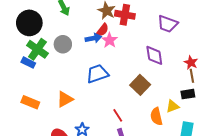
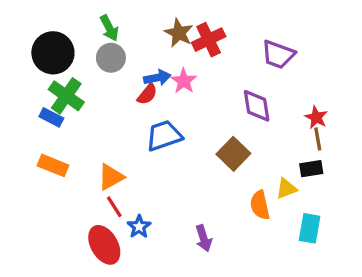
red cross: (125, 15) -> (209, 40), turned -36
red semicircle: (102, 30) -> (147, 94), moved
gray circle: (63, 44) -> (111, 58), moved
orange rectangle: (30, 102) -> (53, 165), moved
red line: (118, 115) -> (114, 207), moved

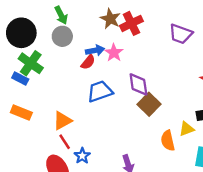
purple diamond: (257, 106) -> (138, 84), moved

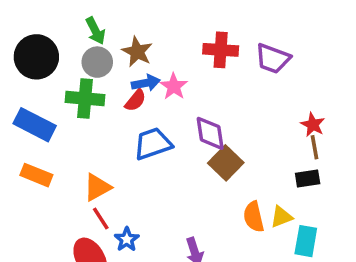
brown star: (110, 19) -> (137, 52), moved
red cross: (131, 23) -> (221, 50), moved, turned 30
green cross: (31, 63) -> (85, 99), moved, turned -30
blue rectangle: (20, 78) -> (35, 125), size x1.6
yellow triangle: (186, 129) -> (281, 217), moved

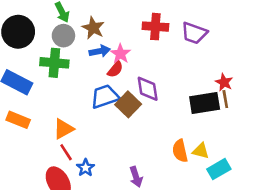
red semicircle: (135, 100) -> (115, 69), moved
brown square: (226, 163) -> (128, 104), moved
black rectangle: (308, 179) -> (205, 103), moved, size x1.6
yellow triangle: (281, 217) -> (201, 151), turned 36
cyan rectangle: (306, 241) -> (219, 169), turned 50

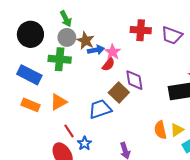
brown star: (93, 28) -> (86, 41), moved
blue trapezoid: (105, 97) -> (100, 109), moved
orange triangle: (63, 129) -> (59, 102), moved
yellow triangle: (201, 151) -> (177, 130), turned -48

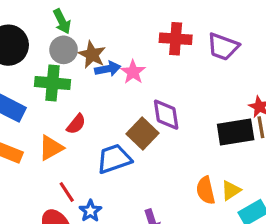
red semicircle: (108, 64) -> (76, 124), moved

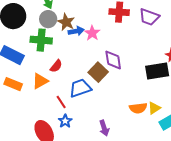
orange semicircle: (206, 190) -> (138, 108), turned -84
red line: (67, 192) -> (61, 102), moved

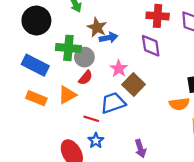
gray circle: (48, 19) -> (84, 57), moved
pink star: (92, 33) -> (119, 69), moved
purple diamond: (113, 60) -> (151, 46), moved
red line: (61, 102) -> (91, 119), turned -40
orange semicircle: (138, 108) -> (179, 104), moved

